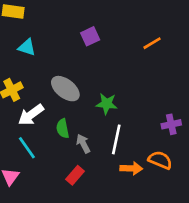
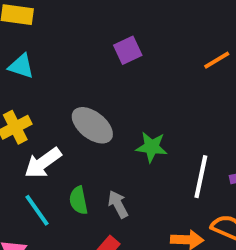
cyan triangle: (27, 47) -> (21, 66), moved
green semicircle: (63, 128) -> (78, 200), moved
white line: (116, 139) -> (201, 177), moved

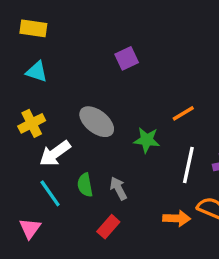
orange line: (217, 60) -> (183, 113), moved

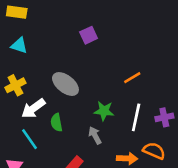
green star: (147, 140) -> (104, 111), moved
green semicircle: (85, 185) -> (56, 123), moved
gray arrow: (118, 188) -> (95, 135), moved

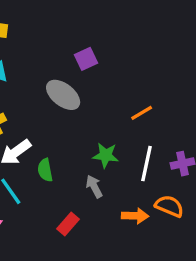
gray ellipse: (65, 84) -> (63, 95), moved

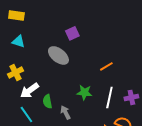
gray arrow: (94, 186) -> (65, 112), moved

